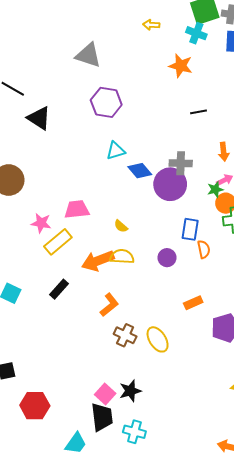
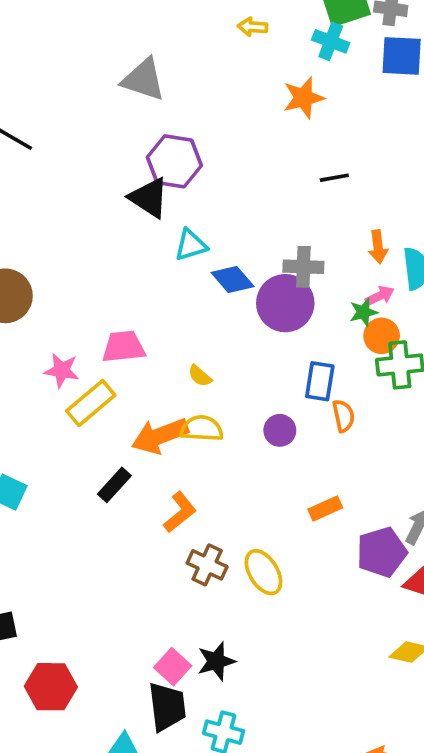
orange star: (181, 66) -> (303, 98), turned -30
black triangle: (39, 118) -> (149, 198), moved
black rectangle: (59, 289) -> (114, 485), moved

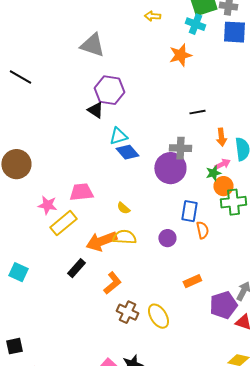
black line: (334, 178) -> (197, 112), moved
black triangle: (149, 198) -> (95, 110), size x0.7
blue diamond: (233, 279) -> (127, 152), moved

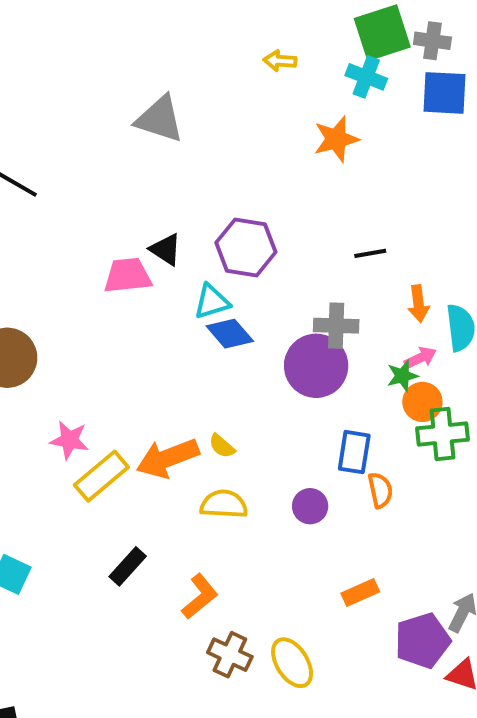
purple hexagon: (109, 90) -> (246, 247), moved
pink trapezoid: (81, 192) -> (128, 276), moved
orange arrow: (101, 241) -> (168, 458), moved

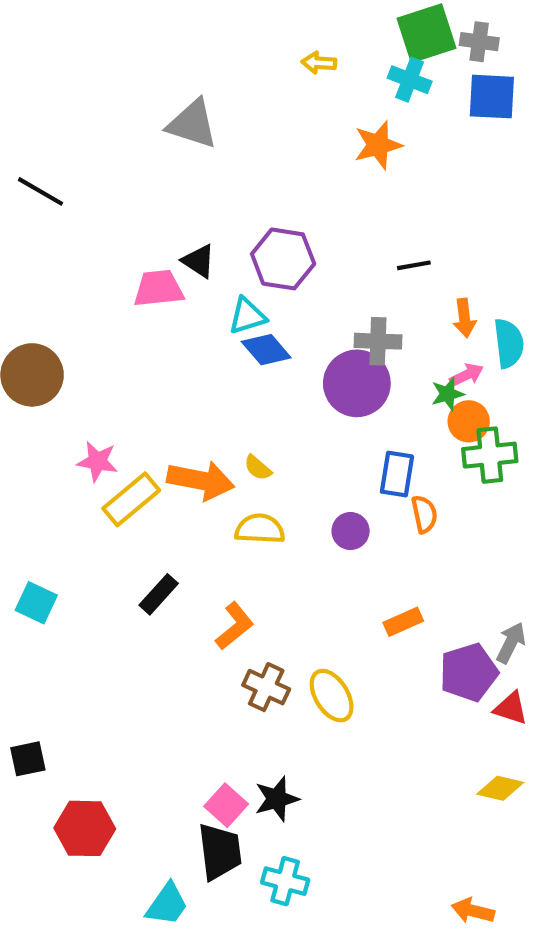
orange arrow: (168, 458) -> (201, 480), turned -148

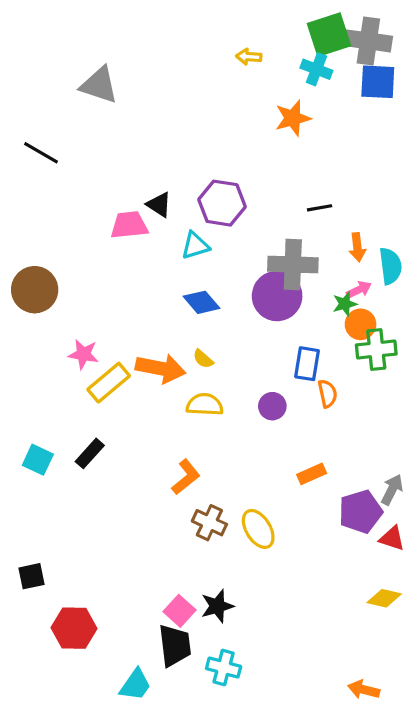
gray cross: (479, 42) -> (368, 41), size x1.6
gray triangle: (192, 124) -> (99, 85), moved
gray cross: (378, 341) -> (293, 264), size x1.4
blue diamond: (266, 350) -> (202, 302), moved
black rectangle: (159, 594) -> (90, 453), moved

